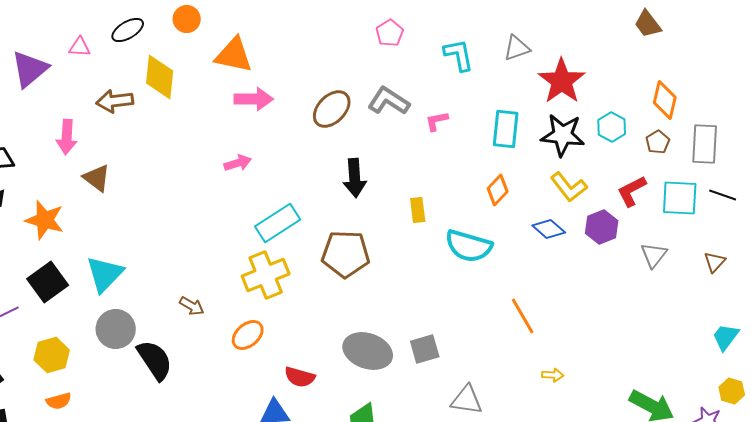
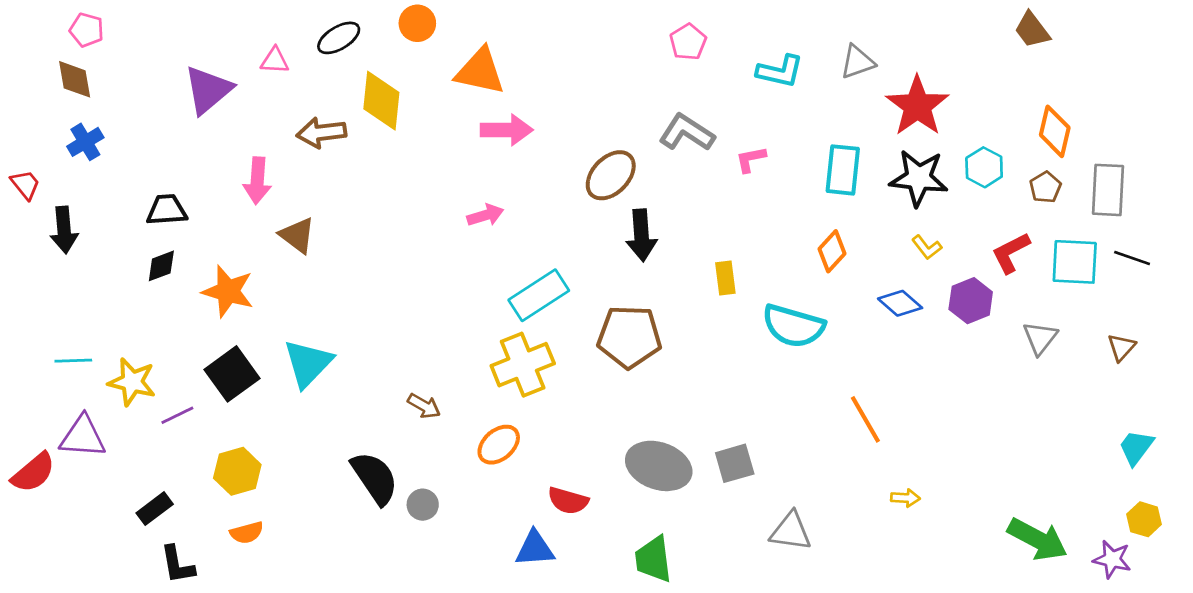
cyan L-shape: (459, 55) -> (780, 71), turned 114
brown ellipse: (332, 109) -> (611, 175), moved
yellow L-shape: (569, 187) -> (927, 247), size x0.6
gray circle: (116, 329) -> (423, 505), moved, size x0.6

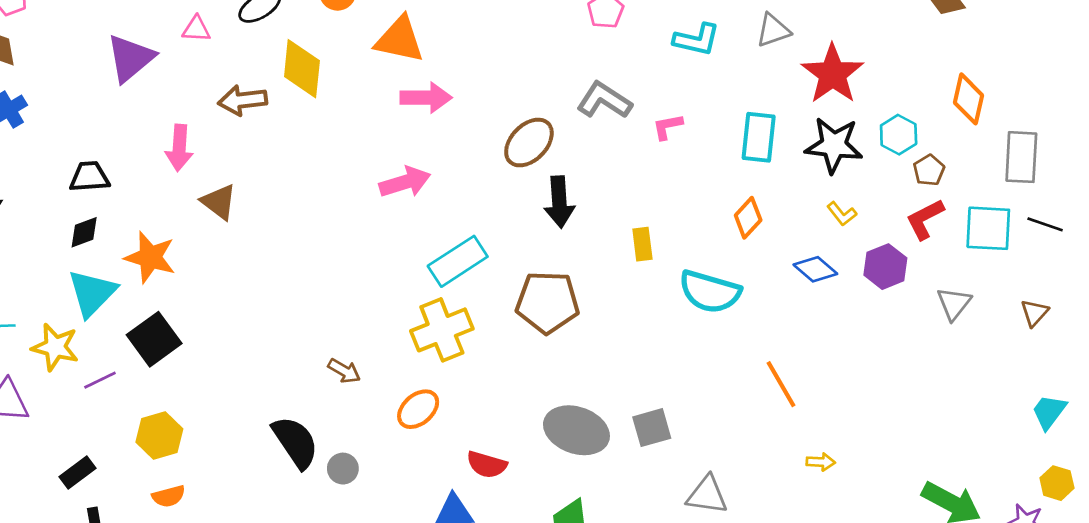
brown pentagon: (1045, 187) -> (929, 170), moved
pink arrow: (485, 215) -> (405, 182), size x1.4
cyan triangle: (308, 363) -> (92, 293), moved

